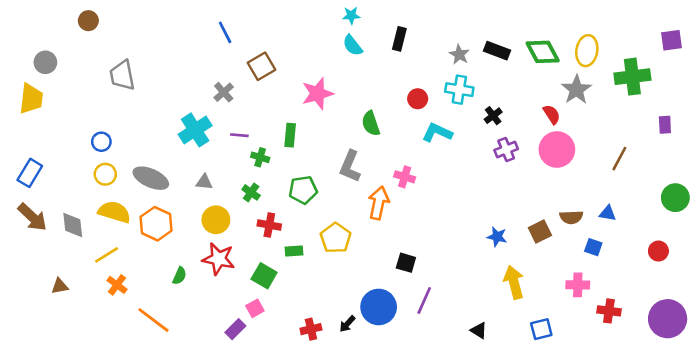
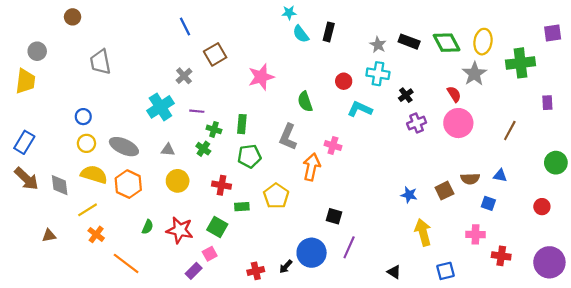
cyan semicircle: (353, 45) -> (301, 34), moved
green rectangle: (290, 135) -> (242, 124), moved
green cross: (251, 192) -> (203, 149), moved
red star: (219, 259) -> (180, 230), moved

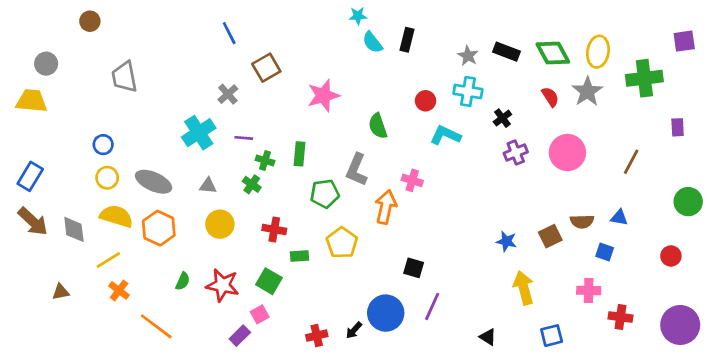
yellow trapezoid: (25, 81) -> (32, 101), turned -92
red semicircle: (454, 94) -> (550, 97), moved
green pentagon: (249, 156) -> (325, 194), moved

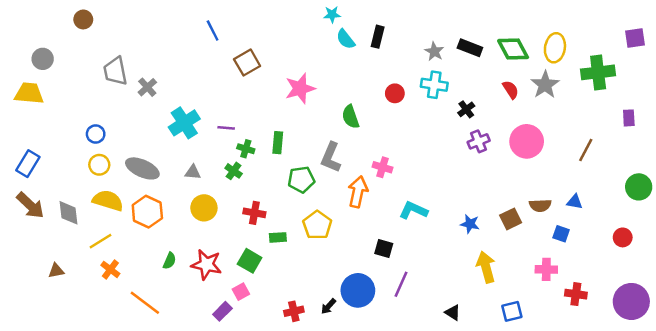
gray cross: (228, 94) -> (147, 87), moved
cyan L-shape: (445, 135) -> (413, 210), moved

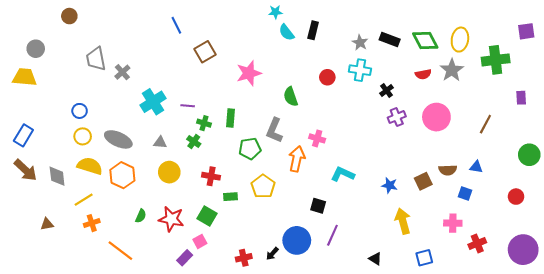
red semicircle: (511, 90) -> (423, 74), turned 112
orange cross: (110, 269) -> (92, 223), turned 35
red cross: (576, 294) -> (477, 243), turned -30

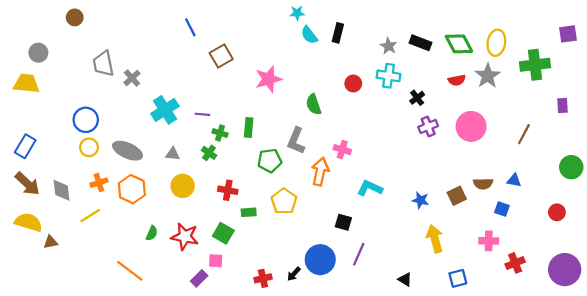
blue circle: (80, 111) -> (86, 120), size x1.5
yellow semicircle: (90, 166) -> (28, 222), moved
orange cross: (92, 223) -> (99, 183), moved
pink square: (200, 241) -> (216, 261), turned 32

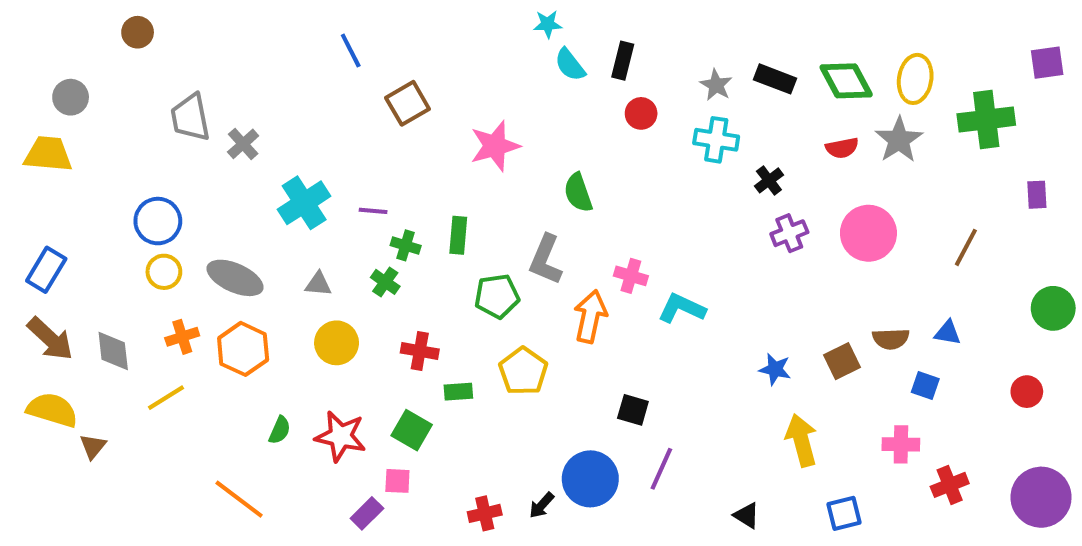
red circle: (353, 83) -> (641, 113), moved
cyan L-shape: (370, 188) -> (682, 308), moved
brown triangle: (50, 242) -> (93, 446), turned -40

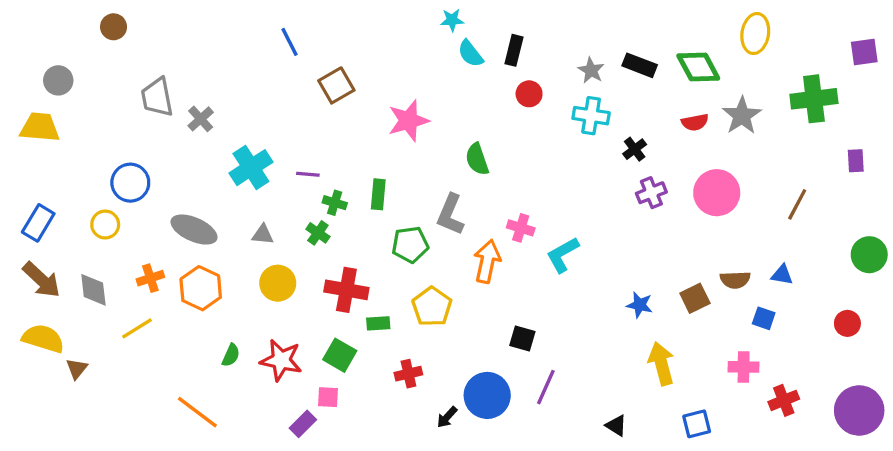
yellow ellipse: (915, 79) -> (755, 34), moved
yellow circle: (164, 272) -> (105, 225), moved
cyan L-shape: (682, 308) -> (563, 255), turned -54
red cross: (420, 351) -> (346, 290), size x1.4
red cross: (485, 513) -> (408, 374), moved

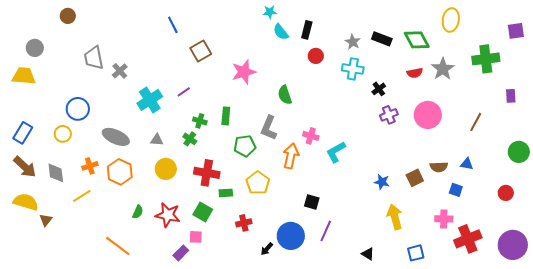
purple line: (308, 174) -> (184, 92), moved, turned -40
red cross: (784, 400) -> (468, 239), size x1.5

